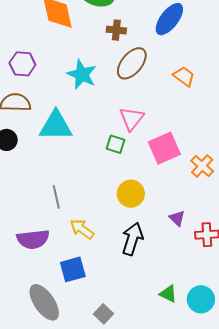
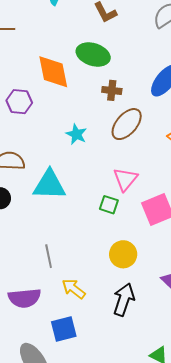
purple hexagon: (22, 64) -> (19, 102), moved
cyan star: (82, 75) -> (76, 134), size x0.7

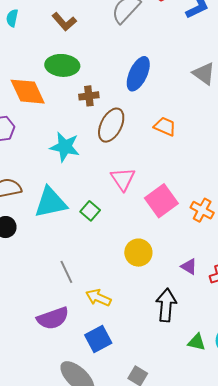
cyan star: (76, 134) -> (65, 147), size x1.4
green square: (109, 205) -> (90, 211), moved, turned 36
black arrow: (124, 300) -> (166, 305), moved

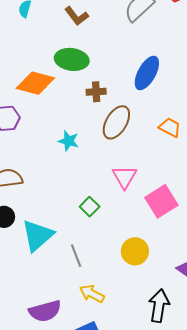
orange diamond: (28, 92) -> (35, 83), turned -54
cyan star: (65, 147) -> (69, 141), size x0.7
cyan triangle: (50, 202) -> (37, 235), moved, turned -33
gray line: (66, 272) -> (76, 256), moved

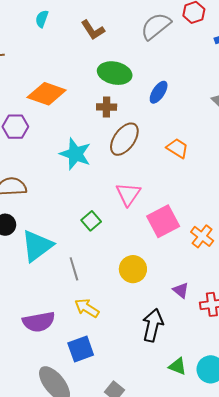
green ellipse: (72, 59) -> (115, 73), moved
blue ellipse: (147, 73) -> (159, 92), size x0.7
cyan star: (69, 141) -> (75, 154), size x1.5

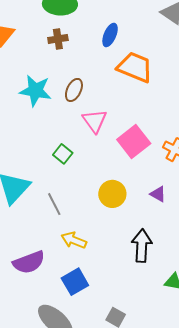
blue ellipse: (159, 92) -> (110, 35), moved
brown ellipse: (124, 139) -> (74, 90), moved, size x0.7
orange trapezoid: (177, 148) -> (135, 67), size x1.6
purple triangle: (181, 290) -> (158, 194), moved

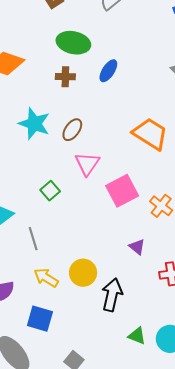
blue ellipse: (110, 35) -> (108, 71), moved
orange trapezoid: (135, 67) -> (150, 134), moved
yellow circle: (112, 194) -> (83, 273), moved
blue square: (75, 282) -> (40, 319), turned 36

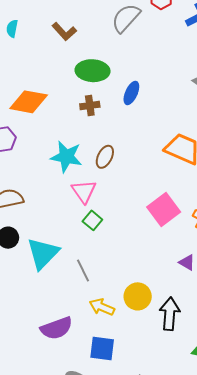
pink triangle: (87, 164) -> (84, 191), moved

